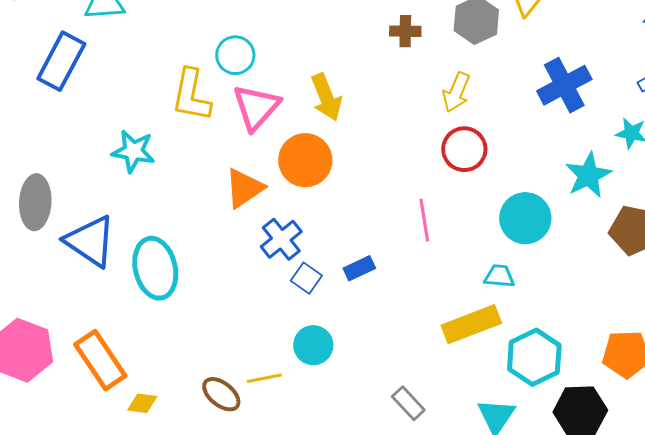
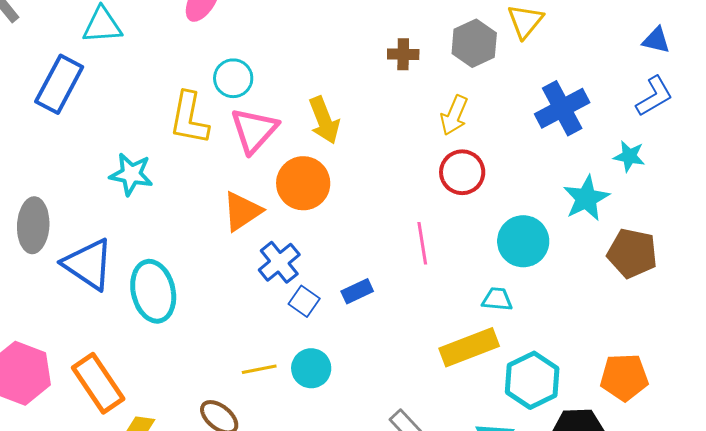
yellow line: (264, 378) -> (259, 369), moved

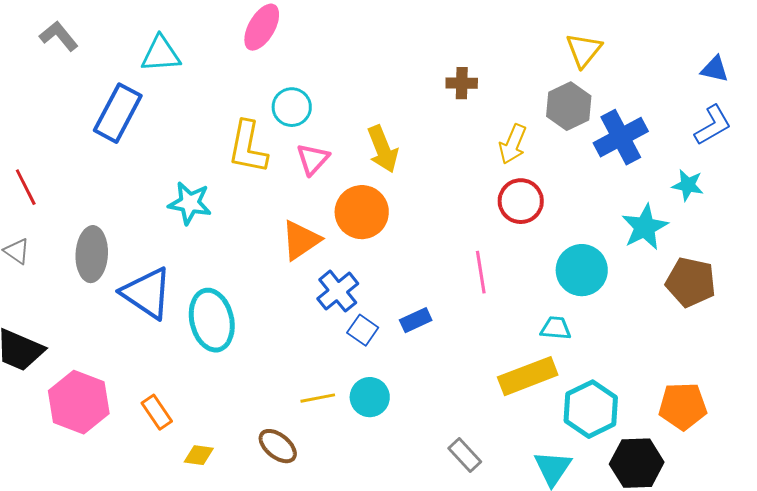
gray hexagon: (474, 43) -> (569, 106), moved
pink triangle: (254, 130) -> (313, 159), size x0.7
orange rectangle: (98, 383) -> (157, 412), size x0.6

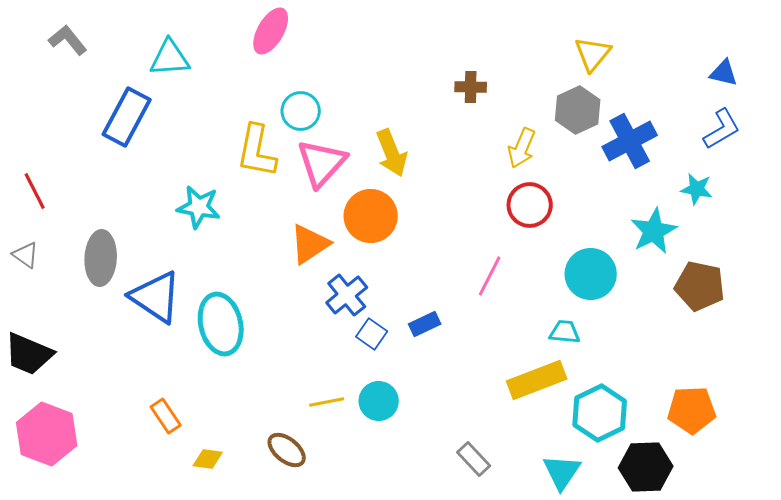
pink triangle: (313, 159) -> (322, 163), size x1.5
pink line: (481, 272) -> (490, 276), turned 36
pink hexagon: (79, 402) -> (47, 434), moved

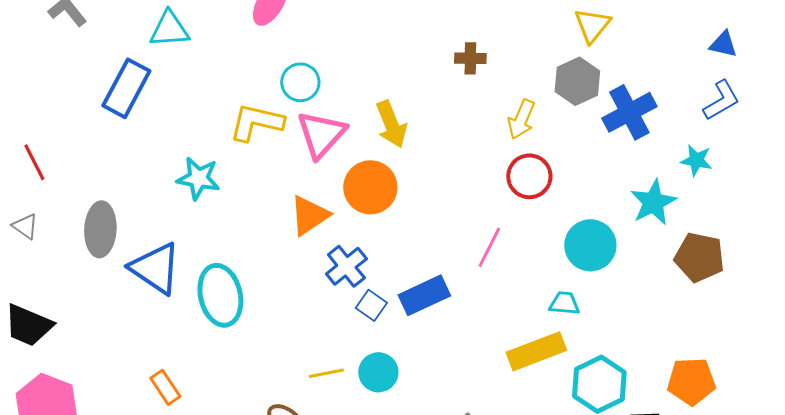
yellow L-shape: (257, 151) -> (256, 122), turned 92
blue rectangle: (425, 324) -> (424, 295), size x1.6

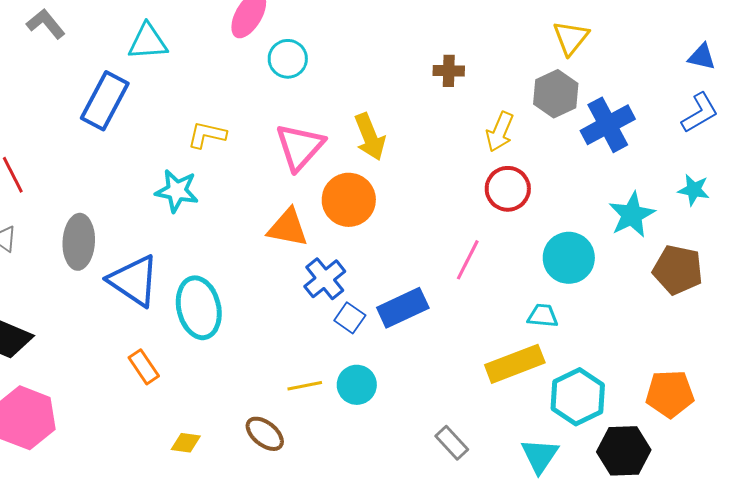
cyan circle: (300, 82) -> (288, 59), moved
yellow L-shape: (256, 122) -> (207, 135), moved, size x0.7
cyan star: (696, 160) -> (694, 190), moved
orange triangle: (309, 215) -> (288, 228), turned 45
orange rectangle: (165, 387) -> (144, 367), moved

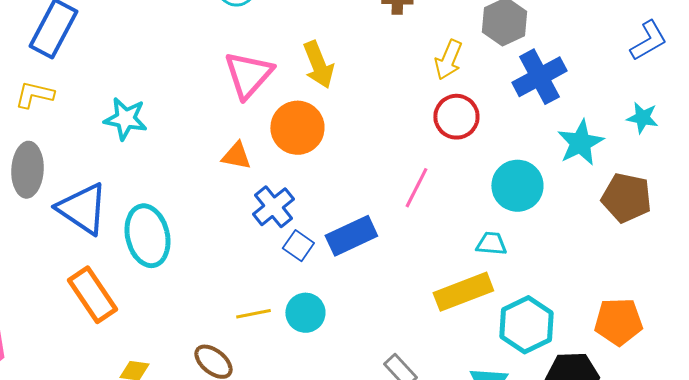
blue cross: (608, 125) -> (539, 77), moved
yellow L-shape: (207, 135) -> (34, 95), moved
orange triangle: (288, 228) -> (236, 156), size x0.7
orange rectangle: (144, 367) -> (92, 295), size x1.6

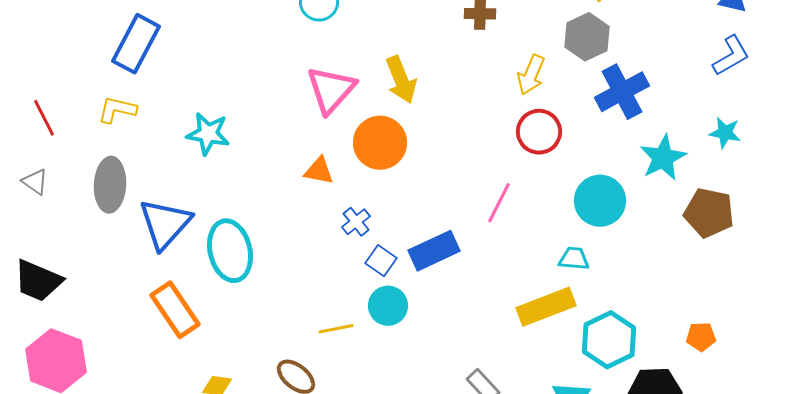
blue cross: (273, 207) -> (356, 222), size x0.7
blue triangle: (82, 209) -> (165, 224), turned 38
cyan circle: (305, 313) -> (388, 306), moved
orange pentagon: (618, 322) -> (701, 337), size x0.6

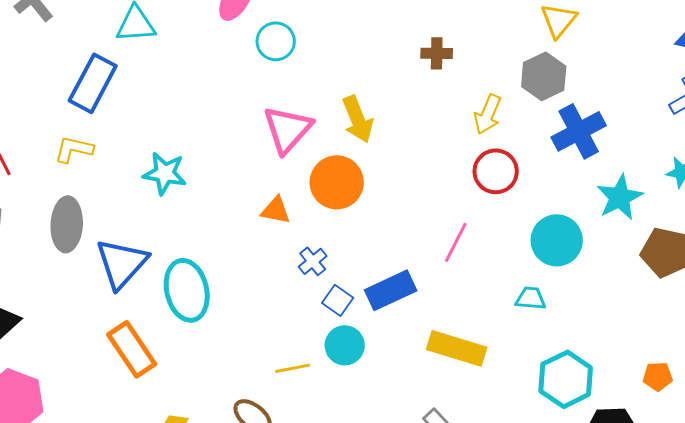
yellow rectangle: (546, 307) -> (457, 348), moved, turned 38

